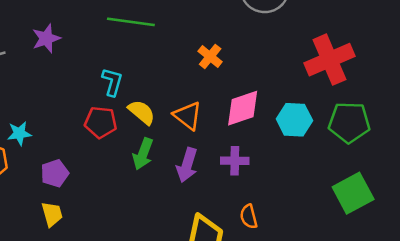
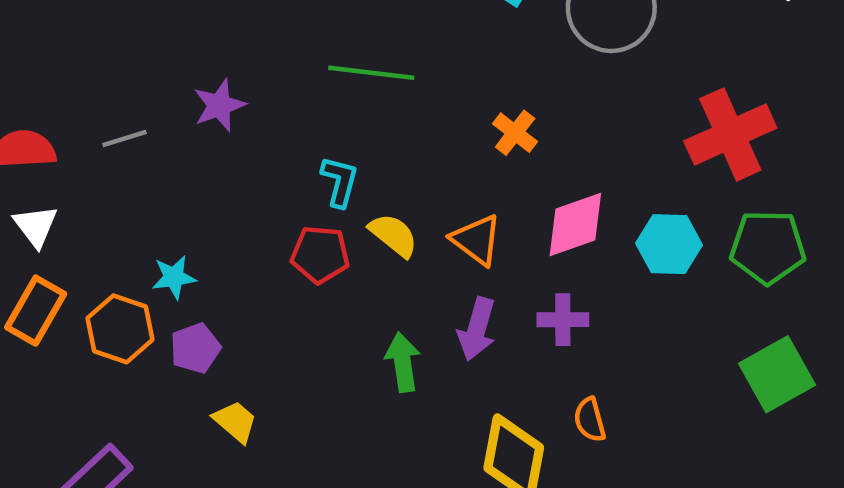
green arrow: (143, 154) -> (403, 362), moved, turned 152
purple pentagon: (55, 173) -> (195, 348), moved
yellow trapezoid: (52, 214) -> (235, 422), turned -32

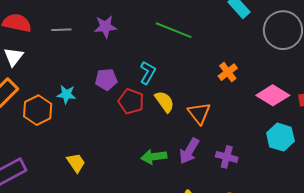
pink diamond: (575, 225) -> (273, 95), moved, turned 36
purple pentagon: (195, 348) -> (106, 79), moved
green arrow: (403, 362) -> (154, 157), turned -105

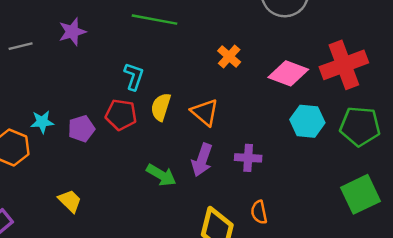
purple pentagon: (106, 79) -> (81, 129), moved
yellow semicircle: (164, 102) -> (161, 107), turned -115
green arrow: (154, 157) -> (161, 175), turned -130

